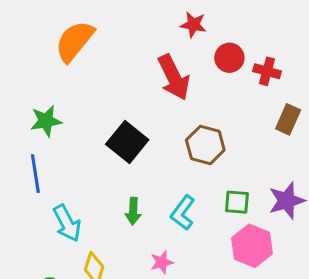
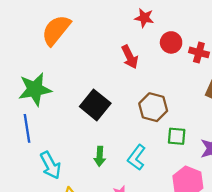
red arrow: (174, 77) -> (130, 57), size x0.7
green star: (46, 121) -> (35, 89), size x1.4
green square: (237, 202) -> (177, 136), moved

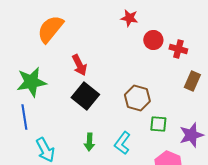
red arrow: (130, 57) -> (79, 65), moved

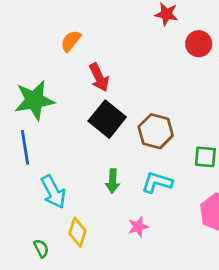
orange semicircle: (50, 29) -> (71, 41), moved, size x0.6
brown hexagon: (137, 98) -> (156, 131), moved
cyan L-shape: (122, 143) -> (157, 182), turned 70

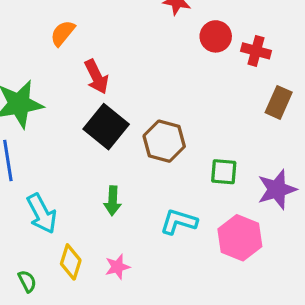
cyan L-shape: (157, 182) -> (179, 222), moved
pink star: (138, 227) -> (117, 267), moved

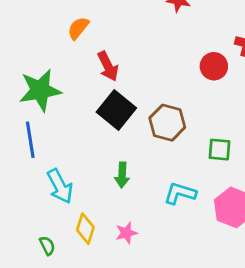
red circle: (216, 36) -> (214, 66), moved

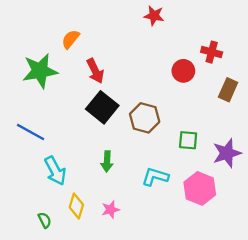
green star: (40, 90) -> (40, 71), moved
blue line: (30, 140) -> (31, 132), turned -52

